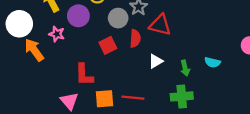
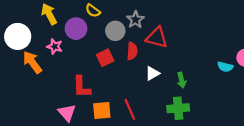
cyan semicircle: (212, 62) -> (225, 67), moved
red line: (133, 98) -> (130, 109), turned 60

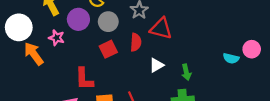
gray circle: (115, 31) -> (108, 22), moved

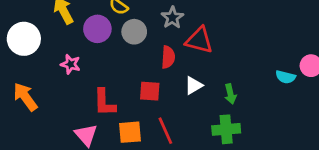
pink star: (57, 38) -> (71, 64), moved
red square: (108, 49) -> (150, 91), moved, turned 30
orange arrow: (34, 54) -> (25, 97), moved

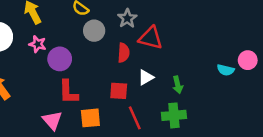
purple circle: (97, 29) -> (60, 59), moved
pink star: (71, 64) -> (38, 44), moved
red square: (150, 91) -> (119, 91), moved
red line: (165, 131) -> (135, 118), moved

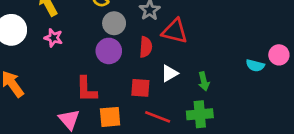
purple circle: (60, 59) -> (109, 51), moved
red line: (135, 118) -> (158, 117), turned -45

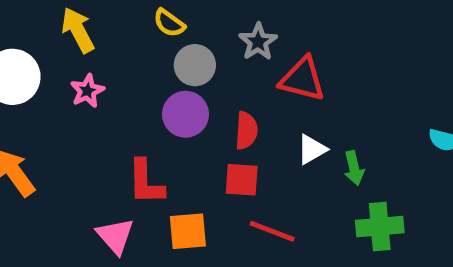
pink star: (53, 38) -> (87, 91), turned 30
red semicircle: (146, 47) -> (246, 131), moved
white triangle: (169, 73) -> (312, 149), moved
green cross: (200, 114) -> (380, 227), moved

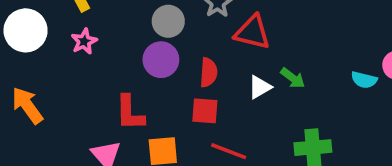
green arrow: (354, 168) -> (293, 78), moved, turned -40

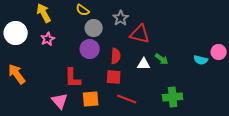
white triangle: (260, 87) -> (144, 64), turned 32

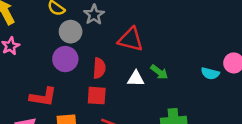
gray star: (121, 18) -> (94, 15), moved
red L-shape: (73, 78) -> (43, 97), turned -80

